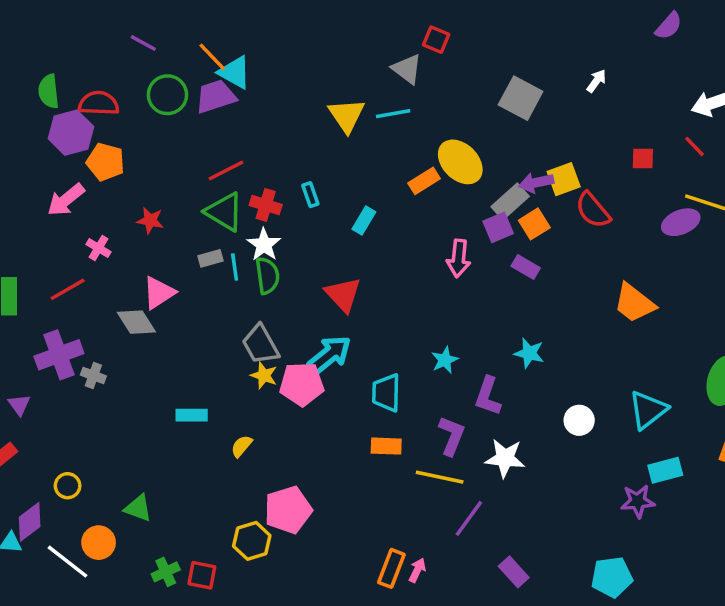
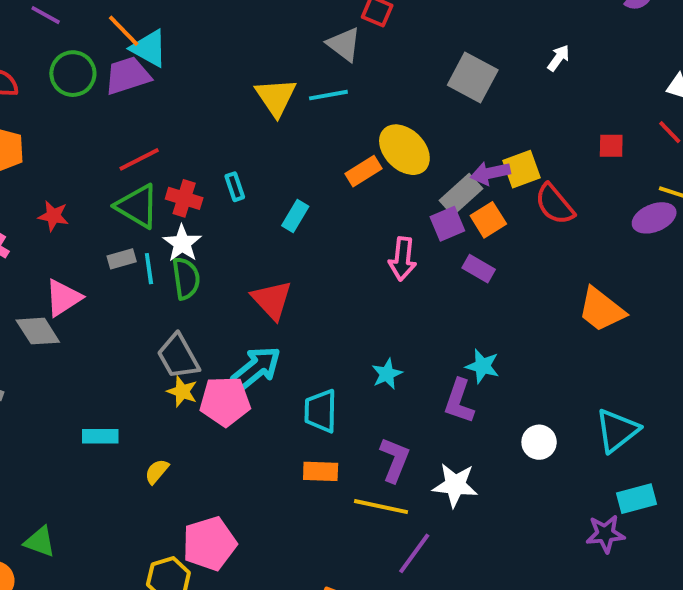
purple L-shape: (488, 396) -> (459, 401), moved

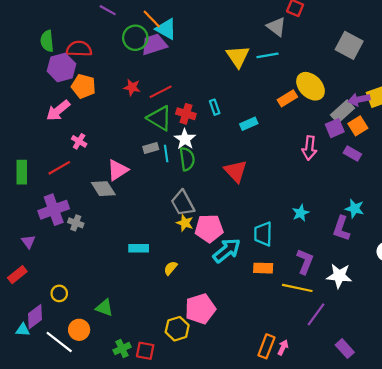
green circle: (73, 74) -> (135, 38), moved
red star: (53, 216) -> (132, 87), moved
cyan rectangle: (295, 216) -> (249, 124), turned 35
cyan arrow: (256, 368) -> (227, 250), moved

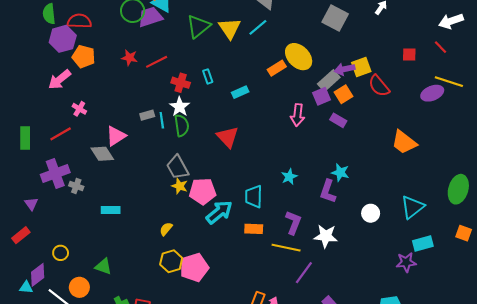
cyan line: (268, 55) -> (258, 27), turned -30
green triangle: (160, 118) -> (198, 26), moved, turned 50
cyan rectangle: (139, 248) -> (111, 210), moved
yellow hexagon: (177, 329) -> (171, 261), moved

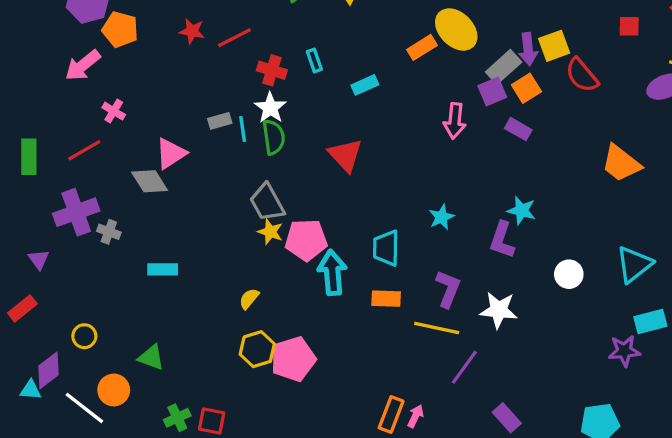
purple arrow: (345, 69) -> (528, 49), turned -84
cyan arrow: (219, 212) -> (332, 273), turned -56

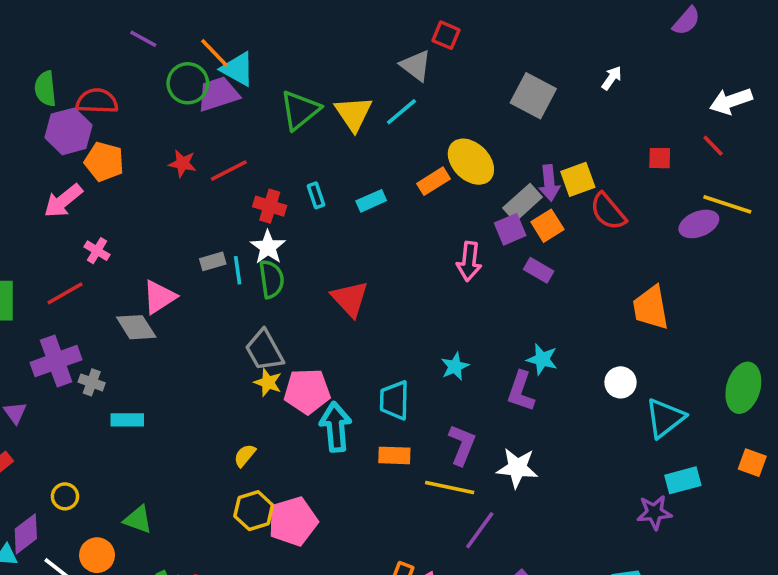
cyan rectangle: (365, 85) -> (371, 201), moved
orange trapezoid: (621, 163) -> (651, 308), turned 42
cyan rectangle: (163, 269) -> (127, 420), moved
white circle: (569, 274) -> (620, 382), moved

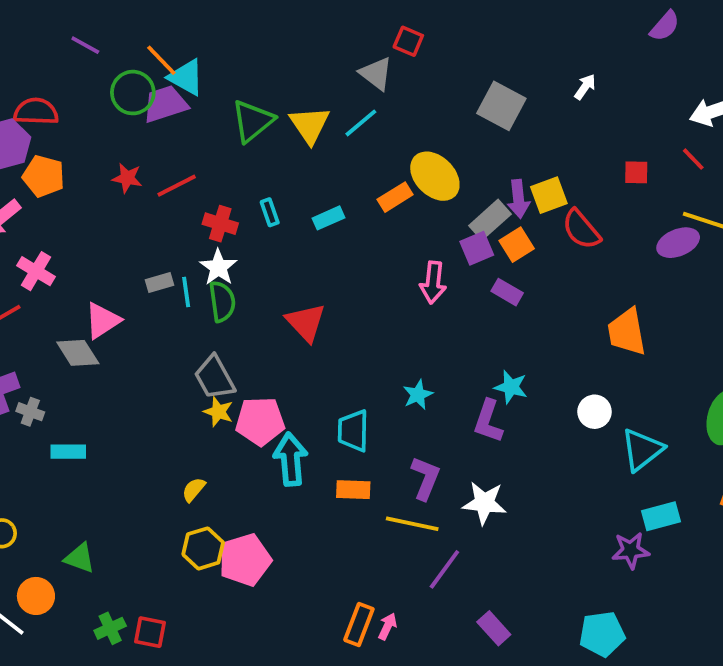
pink cross: (97, 251) -> (36, 271), size x1.4

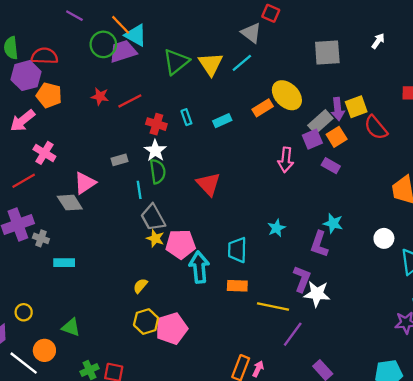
gray square: (501, 106) -> (327, 52), turned -32
cyan line: (186, 292) -> (139, 190), moved
purple L-shape: (425, 478) -> (302, 279), moved

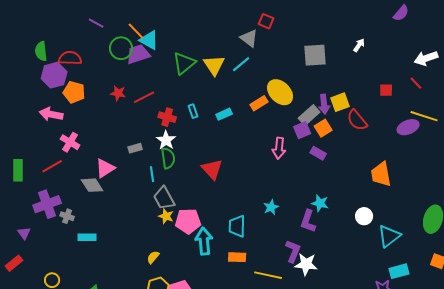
pink arrow: (23, 121) -> (51, 114), turned 50

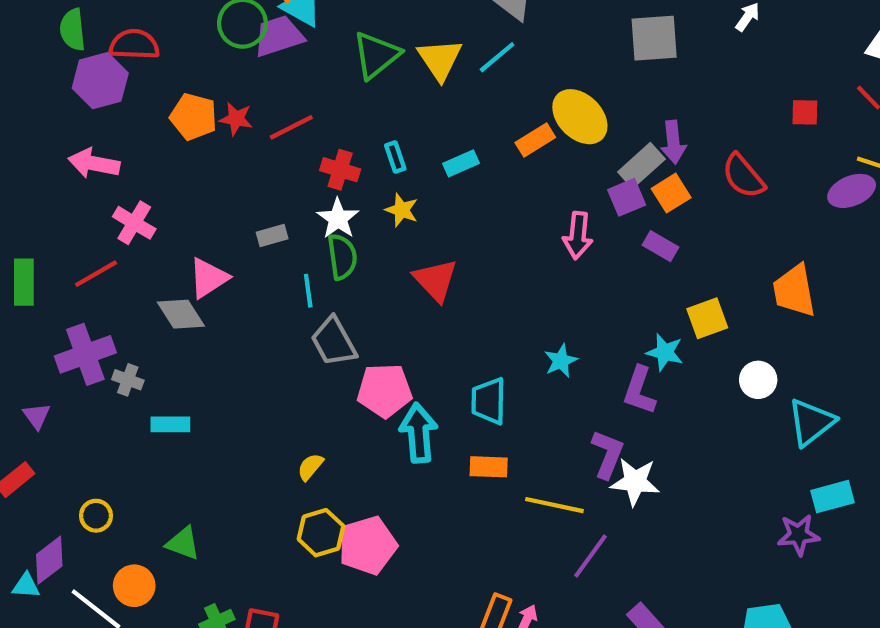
orange pentagon: (74, 92) -> (194, 117), moved
yellow square: (340, 102) -> (707, 318), moved
yellow star: (166, 216) -> (402, 210), moved

